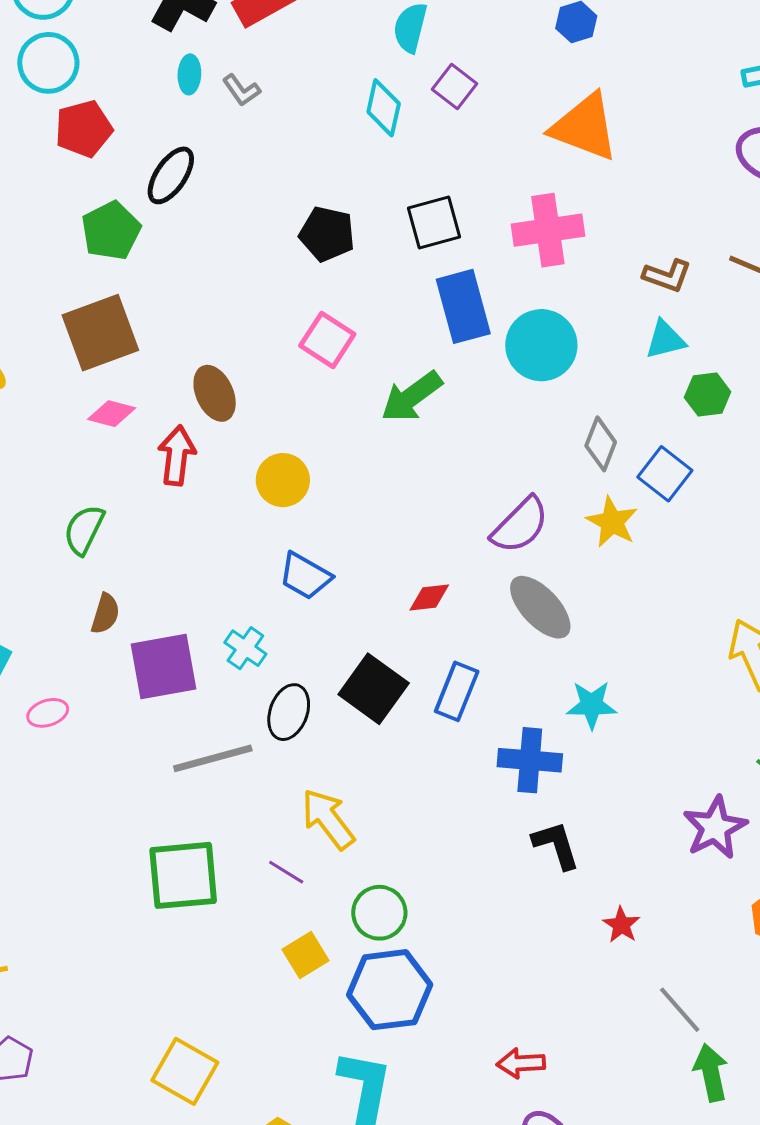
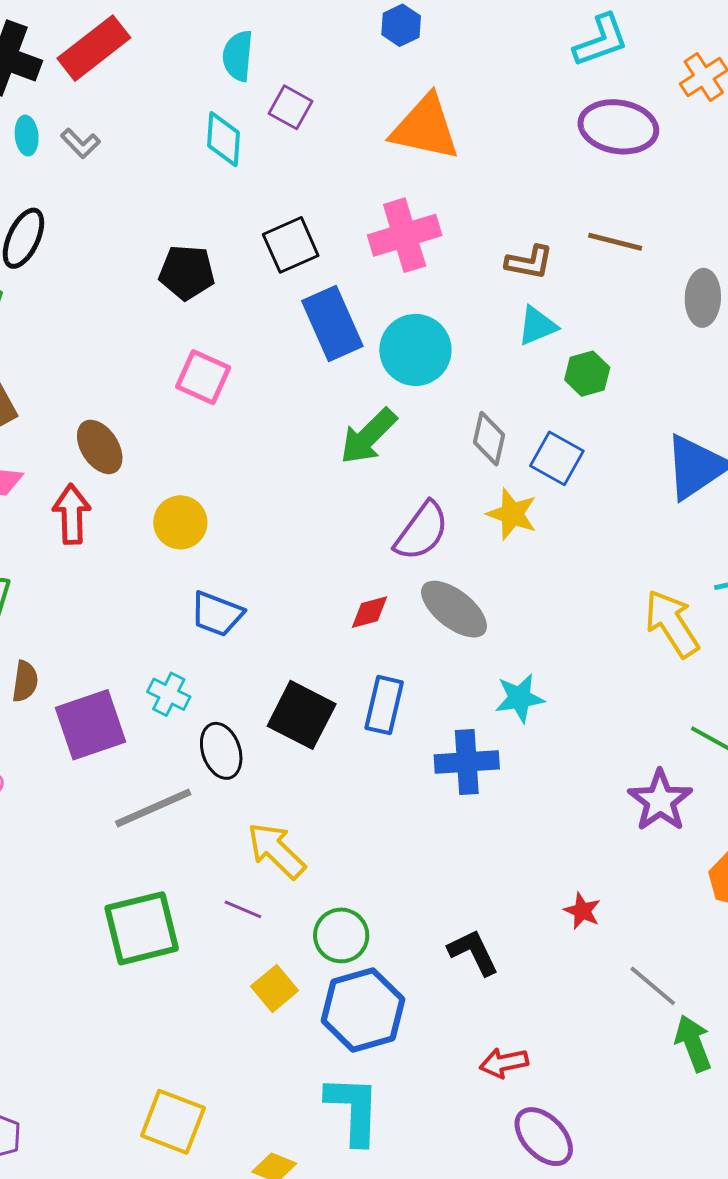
green arrow: (412, 397) -> (368, 436), moved
red diamond: (429, 598) -> (369, 612), moved
black ellipse: (289, 712) -> (221, 751), turned -30
black L-shape: (556, 845) -> (473, 952), moved

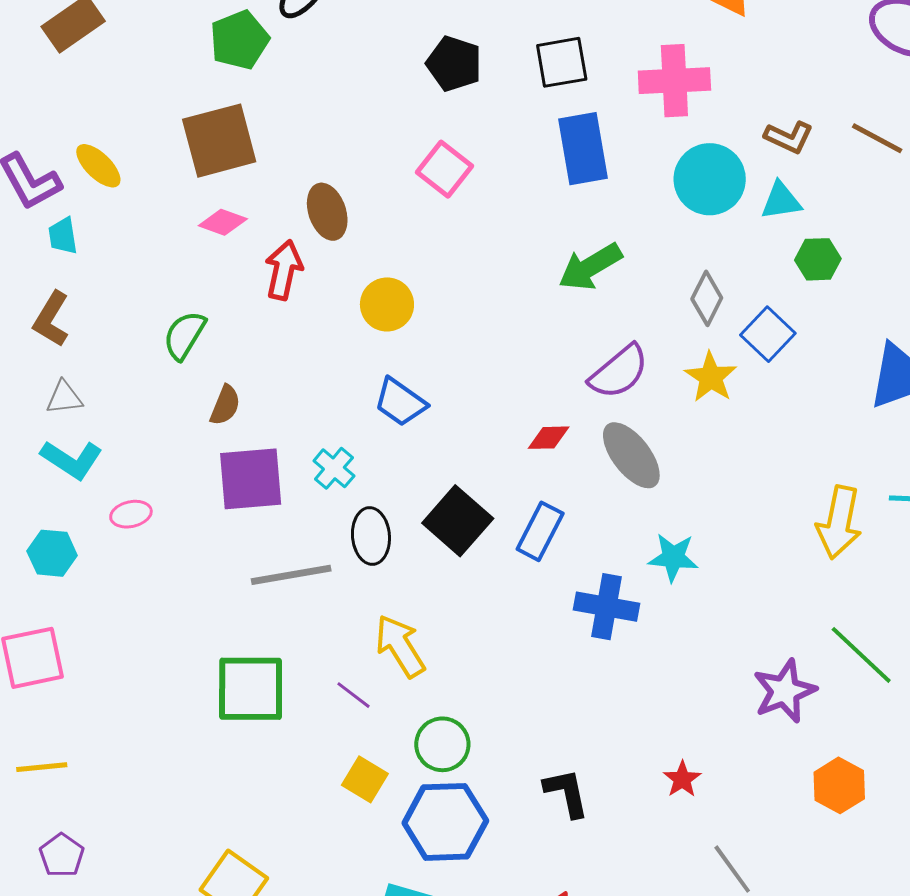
cyan circle: (415, 350) -> (710, 179), moved
yellow arrow: (672, 624) -> (839, 522), turned -150
brown semicircle: (25, 681) -> (225, 405), moved
yellow square: (275, 988) -> (365, 779), turned -33

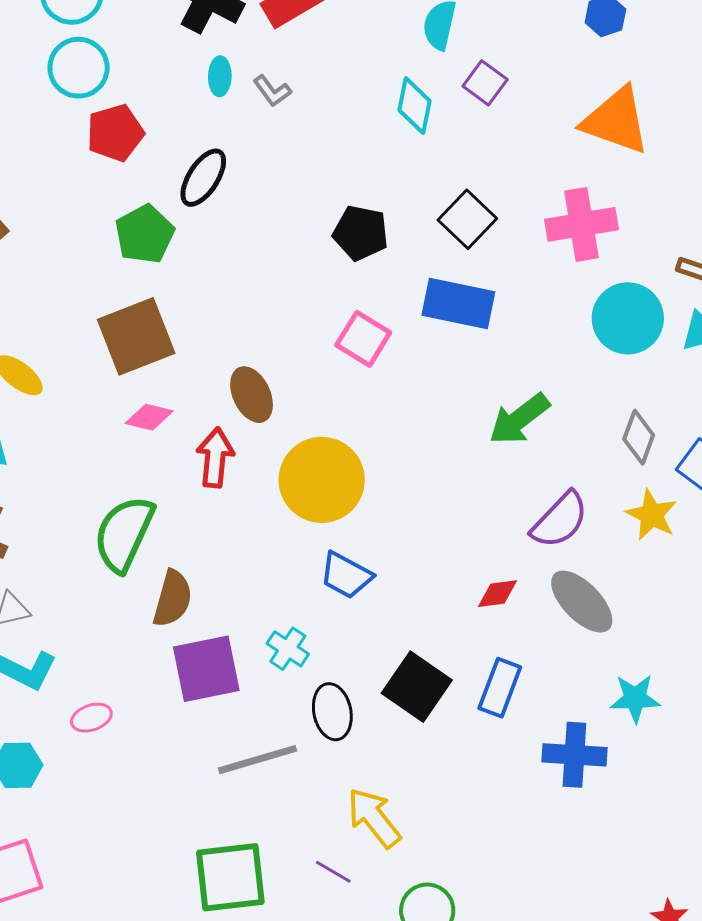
black square: (562, 62) -> (467, 219), turned -30
blue rectangle: (583, 149) -> (458, 303), moved, turned -62
yellow circle: (387, 304) -> (322, 480), size x1.6
green semicircle: (184, 335) -> (124, 534), size x1.5
brown semicircle: (225, 405) -> (173, 599), size x1.4

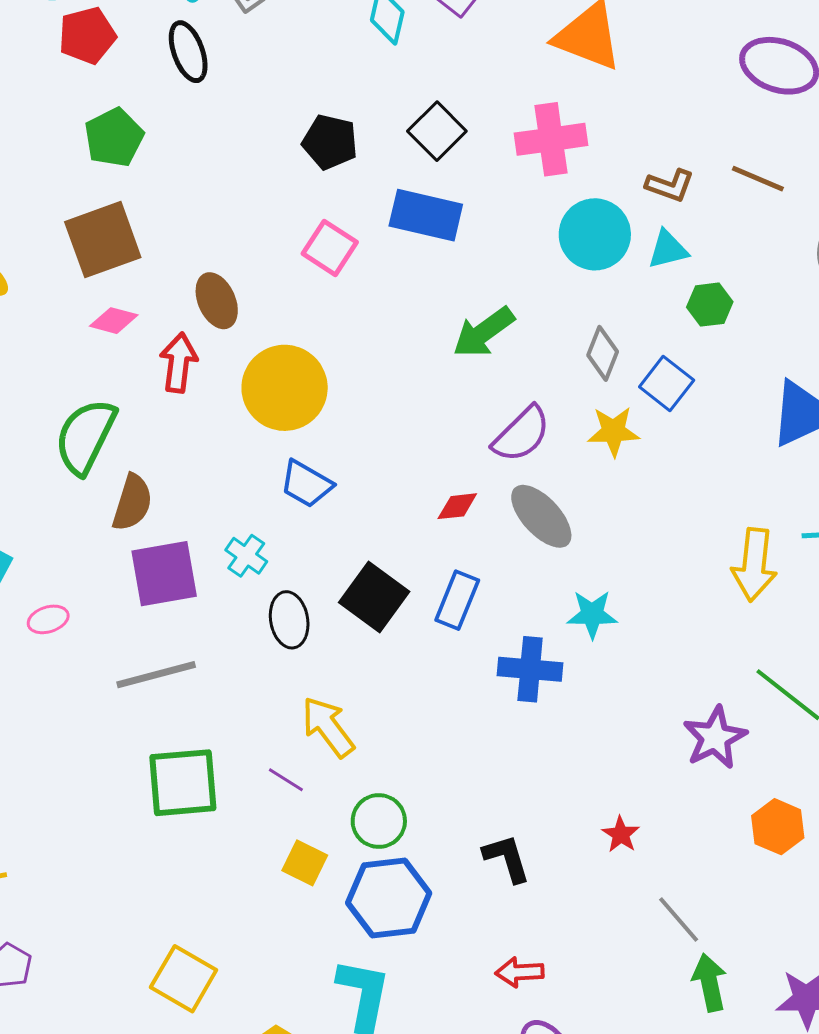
black ellipse: (203, 178) -> (188, 52), moved, turned -54
yellow star: (652, 515) -> (613, 431), turned -30
gray line: (257, 760) -> (156, 675), moved

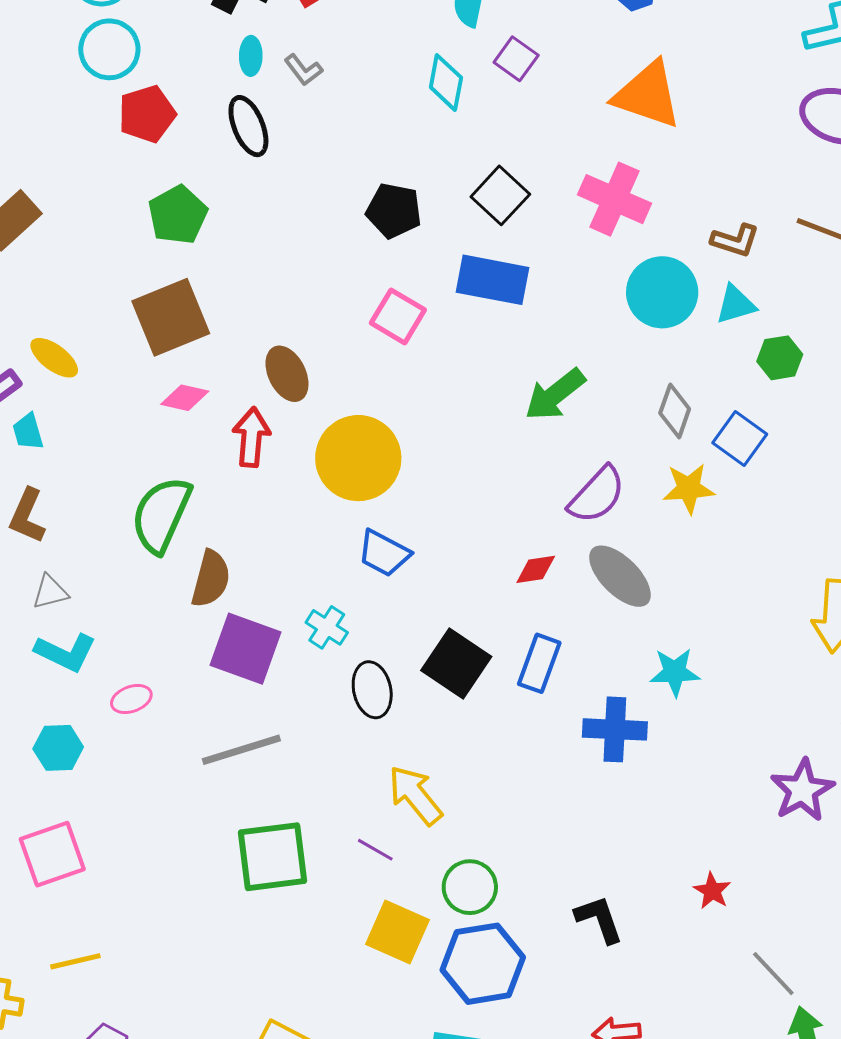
pink cross: (551, 139) -> (615, 199), turned 34
purple square: (164, 574) -> (245, 649), turned 32
yellow square: (305, 863) -> (397, 932), size x1.4

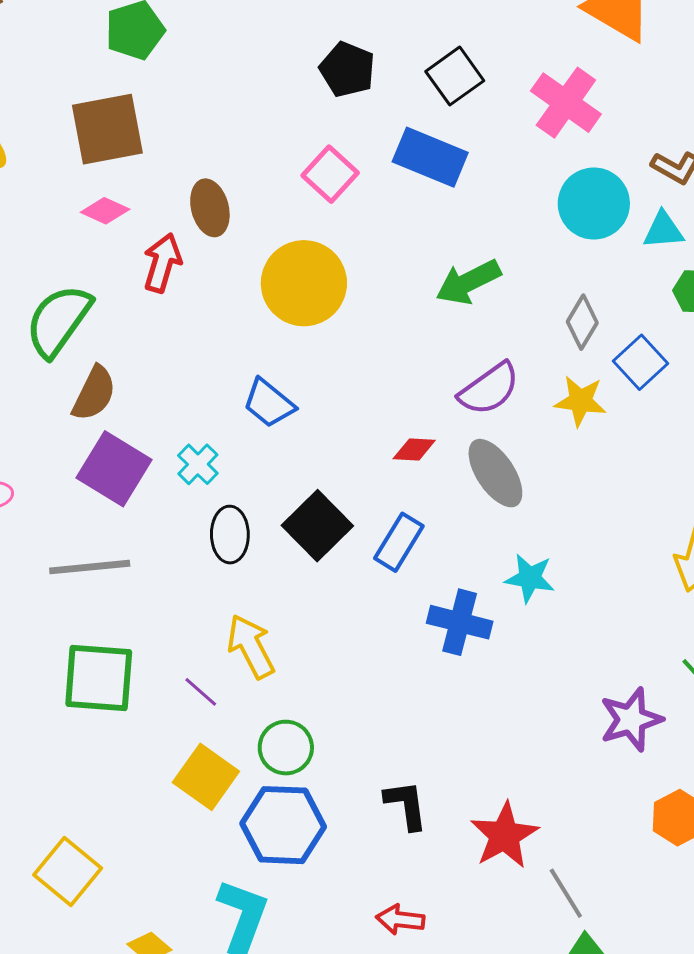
yellow circle: (358, 458) -> (304, 283), moved
red star: (712, 891) -> (504, 835), moved, size x1.8

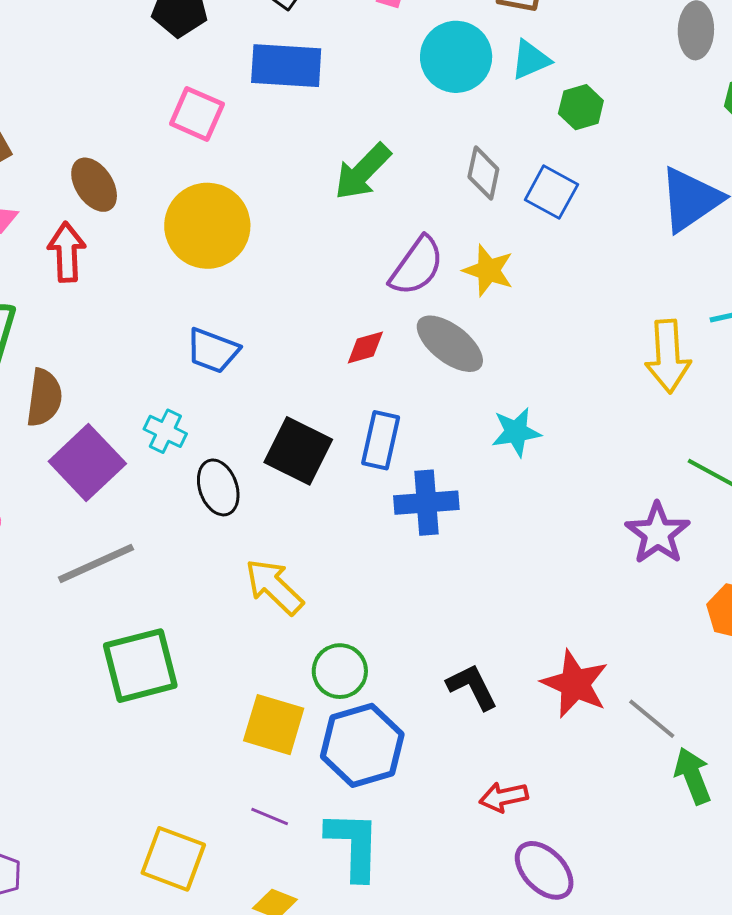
yellow star: (580, 401) -> (488, 270), moved, turned 30
purple square: (114, 469) -> (87, 462), turned 34
blue cross: (460, 622) -> (426, 503), moved
purple line: (201, 692) -> (270, 816), moved

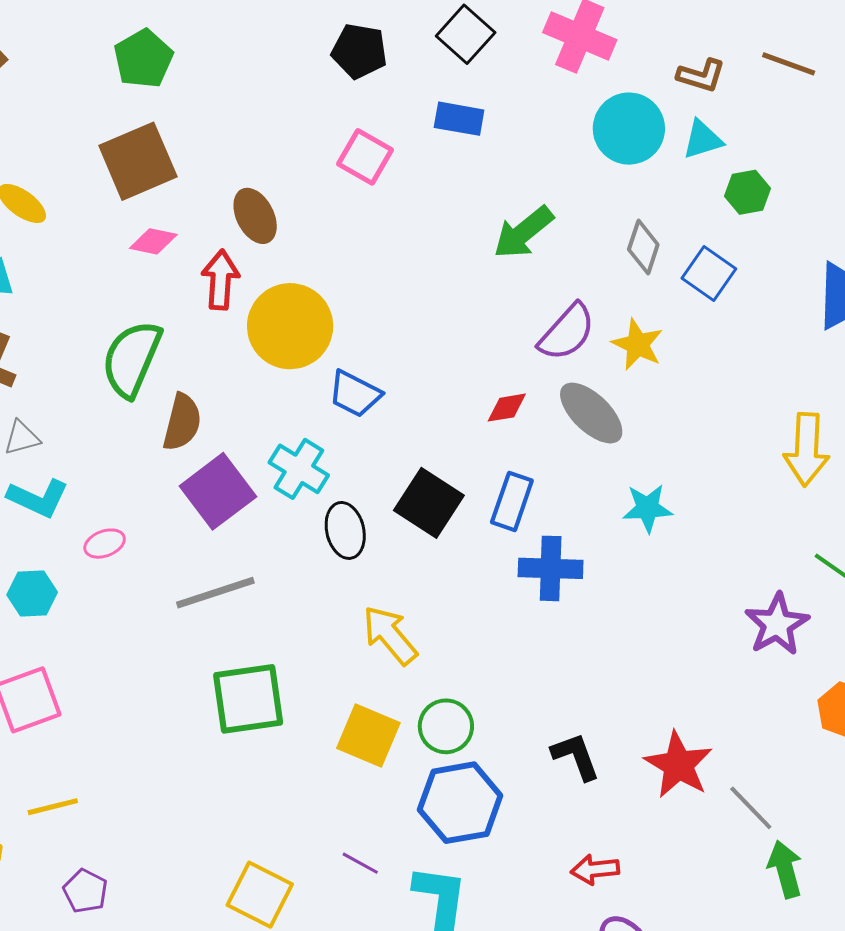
blue rectangle: (286, 66) -> (459, 119), size x0.7
yellow circle: (207, 226) -> (290, 326), moved
cyan cross: (165, 431) -> (299, 469), size x1.4
yellow square: (274, 725) -> (368, 736), moved

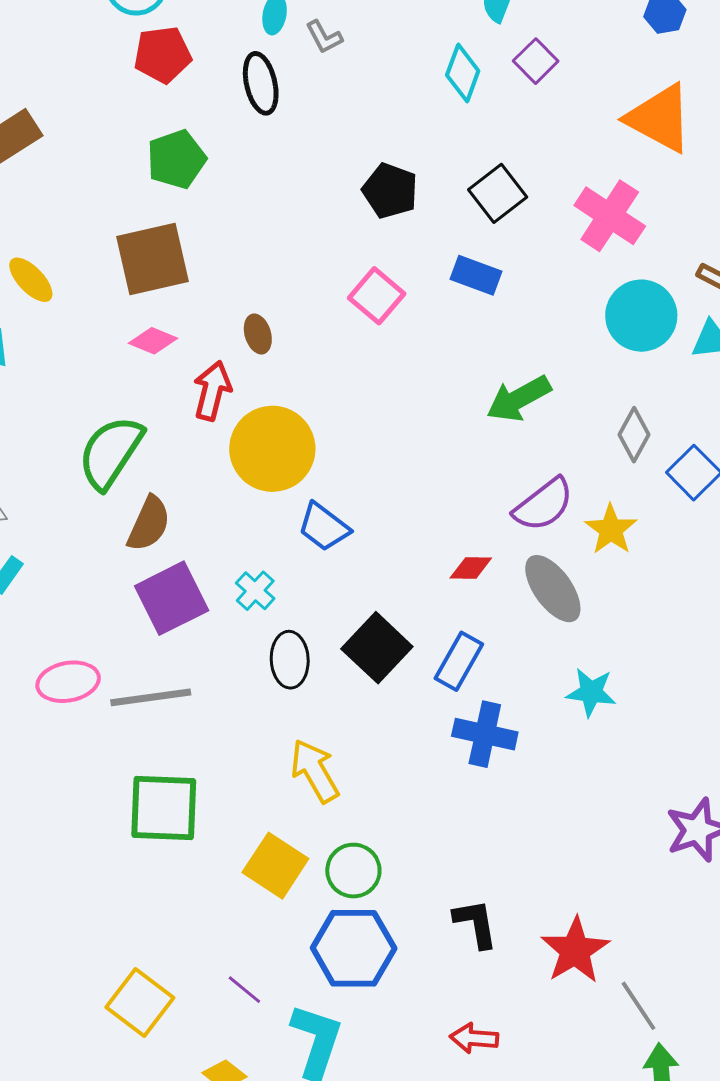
brown ellipse: (255, 216) -> (258, 334), size x0.7
cyan cross: (299, 469) -> (255, 591), size x0.7
pink ellipse: (105, 544) -> (68, 682), moved, size x1.5

